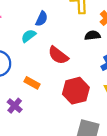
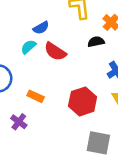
blue semicircle: (42, 19) -> (41, 28), turned 40
red semicircle: (58, 55) -> (55, 51), moved

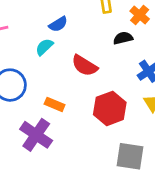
red semicircle: (55, 51) -> (85, 66), moved
purple cross: (19, 122) -> (36, 135), size x1.6

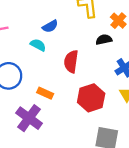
cyan semicircle: (44, 47) -> (38, 45), turned 70
red semicircle: (85, 66) -> (71, 61), turned 65

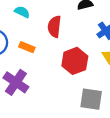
orange rectangle: (45, 93) -> (27, 47), moved

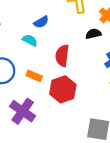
red hexagon: (75, 61) -> (63, 89), moved

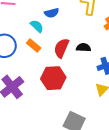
black semicircle: (93, 34) -> (84, 48), moved
orange rectangle: (34, 76) -> (34, 45), moved

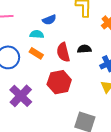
cyan semicircle: (37, 26) -> (37, 34), turned -32
red semicircle: (61, 48) -> (63, 52), turned -30

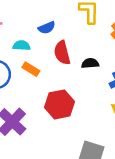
cyan semicircle: (37, 34) -> (22, 46), moved
red semicircle: (63, 52) -> (62, 53), moved

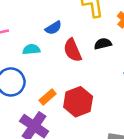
black semicircle: (90, 63) -> (103, 44), moved
orange rectangle: (31, 69) -> (48, 97), moved, turned -63

